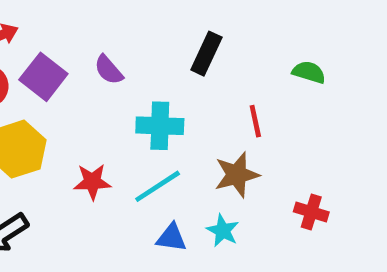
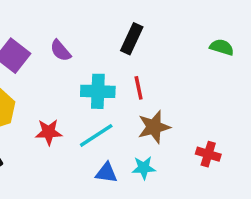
green semicircle: (309, 72) -> (222, 47), moved
red line: (255, 121) -> (139, 88), moved
cyan star: (223, 231) -> (144, 168), turned -30

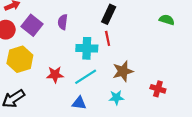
purple semicircle: (61, 51) -> (63, 22), turned 48
red line: (139, 88) -> (108, 38), moved
blue triangle: (106, 173) -> (79, 103), moved

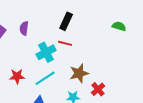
red line: (108, 38) -> (65, 43), turned -64
cyan cross: (87, 48) -> (46, 52), turned -30
red cross: (158, 89) -> (98, 89), moved, turned 32

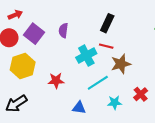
brown star: (79, 73) -> (121, 64), moved
cyan line: (45, 78) -> (98, 83), moved

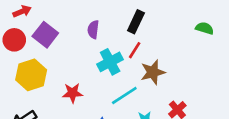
purple semicircle: (63, 30) -> (93, 30), moved
red line: (106, 46) -> (135, 50), turned -72

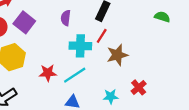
cyan cross: (110, 62) -> (80, 46), turned 30
cyan line: (124, 96) -> (75, 75), moved

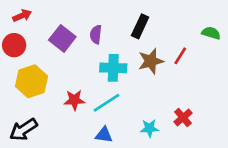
purple square: (24, 22) -> (62, 38), moved
red line: (102, 36) -> (180, 56), moved
brown star: (117, 55) -> (151, 61), moved

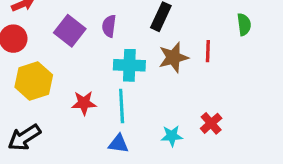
green semicircle: (211, 33) -> (244, 24), turned 66
red line: (180, 56) -> (208, 51), turned -30
cyan line: (107, 103) -> (122, 106), turned -60

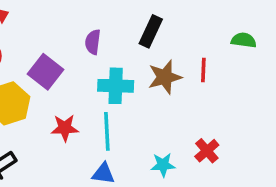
green semicircle: (244, 24) -> (244, 40), turned -75
purple square: (70, 31) -> (45, 72), moved

